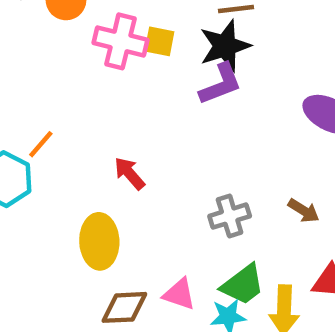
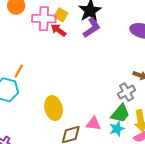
yellow square: (159, 41) -> (61, 15), turned 32
red arrow: (130, 173) -> (58, 30), moved
gray cross: (230, 216) -> (127, 92), moved

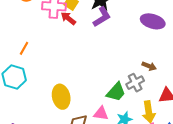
orange line: (19, 71) -> (24, 48), moved
green trapezoid: (120, 113) -> (116, 92), moved

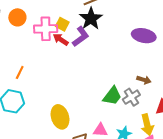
purple L-shape: (102, 17) -> (81, 37), moved
green trapezoid: (116, 92) -> (112, 96), moved

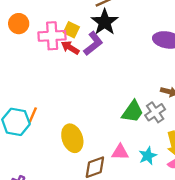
orange line: (20, 72) -> (33, 115), moved

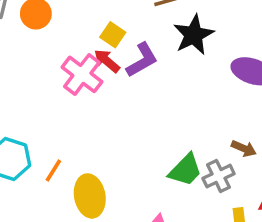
black star: (105, 22) -> (194, 35), moved
pink cross: (52, 36) -> (82, 74), moved, turned 32
orange line: (33, 115) -> (53, 171), moved

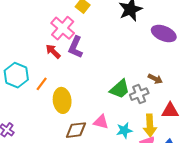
purple L-shape: (142, 60) -> (76, 47), moved, turned 140
red arrow: (107, 61) -> (53, 51), moved

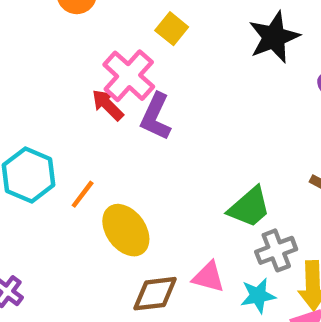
red arrow: (53, 51) -> (108, 105), moved
gray cross: (139, 94) -> (276, 250), moved
yellow ellipse: (62, 100) -> (126, 230), turned -30

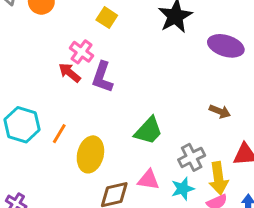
pink cross: (129, 76) -> (82, 52), size x0.7
green trapezoid: (249, 207) -> (148, 131), moved
yellow ellipse: (126, 230) -> (90, 154), turned 56

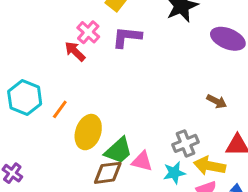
purple L-shape: (102, 77) -> (127, 37), moved, turned 72
green trapezoid: (148, 131) -> (118, 151), moved
yellow arrow: (218, 178) -> (210, 166), turned 104

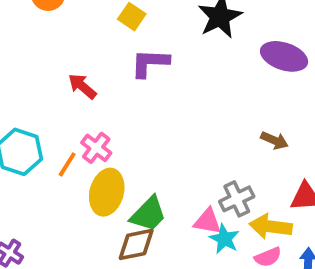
pink cross: (88, 32) -> (96, 148), moved
pink triangle: (142, 161) -> (208, 221), moved
cyan star: (174, 173) -> (224, 239), turned -30

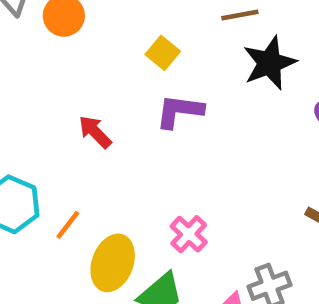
pink cross: (96, 148) -> (189, 234), moved

